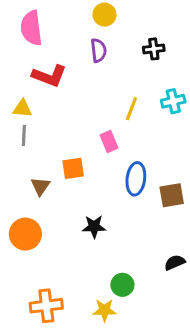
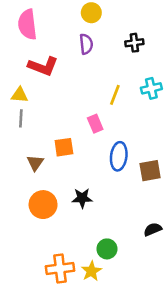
orange circle: (25, 234) -> (43, 205), moved
orange cross: (46, 306) -> (60, 269), moved
yellow star: (105, 310) -> (91, 271), turned -30

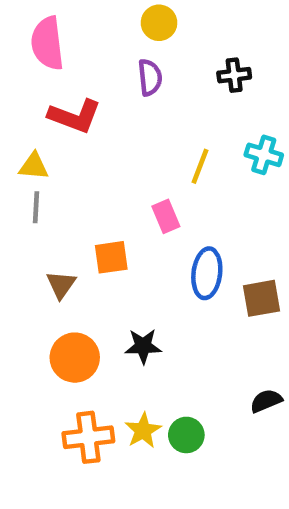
cyan cross: (151, 88) -> (264, 155), turned 30
orange cross: (60, 269) -> (88, 437), moved
yellow star: (91, 271) -> (143, 430), moved

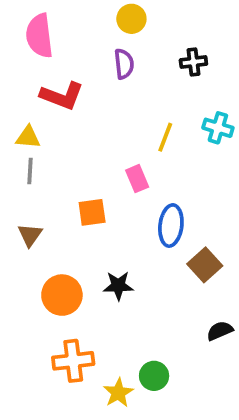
brown triangle: (61, 285) -> (30, 235), moved
brown square: (261, 298) -> (205, 265), moved, turned -32
yellow star: (143, 430) -> (118, 393), moved
green circle: (186, 435) -> (154, 376), moved

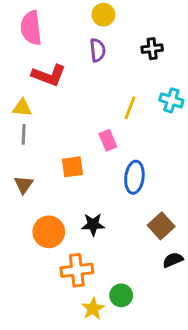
brown square: (205, 265) -> (161, 226), moved
orange cross: (73, 361) -> (77, 270), moved

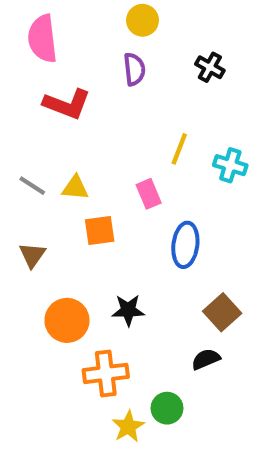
black cross: (152, 49) -> (210, 67), turned 36
cyan cross: (171, 100) -> (230, 165), moved
yellow triangle: (22, 108) -> (75, 188), moved
gray line: (24, 134) -> (32, 186), turned -60
black semicircle: (173, 260) -> (206, 359), moved

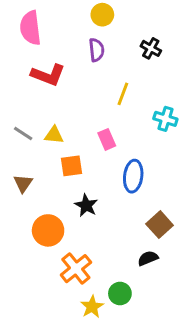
yellow line: (179, 149) -> (123, 94), moved
black star: (128, 310) -> (86, 205), moved, turned 30
orange cross: (106, 373) -> (76, 269), turned -32

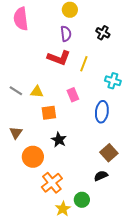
red L-shape: (48, 75) -> (59, 58), moved
blue ellipse: (133, 176) -> (102, 112), moved
brown triangle: (23, 183) -> (16, 133), moved

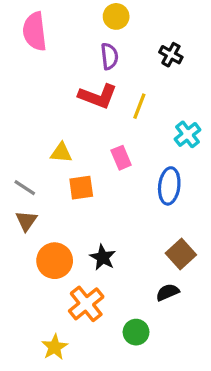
cyan cross: (113, 81) -> (188, 134), turned 35
gray line: (16, 91) -> (25, 188), moved
black star: (59, 140) -> (103, 257), moved
yellow star: (63, 209) -> (55, 347), moved

